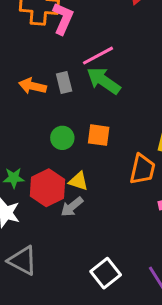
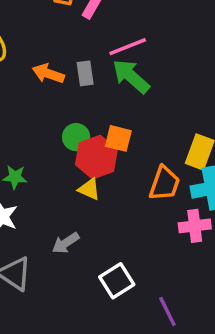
red hexagon: (47, 188) -> (96, 157), moved
gray arrow: (72, 207) -> (66, 243), moved
white square: (106, 273) -> (117, 281), moved

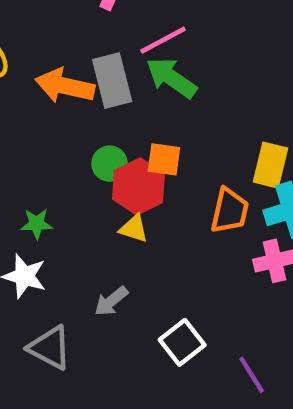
gray rectangle: (85, 73) -> (112, 81), size x1.6
orange arrow: (48, 74) -> (65, 86), size x1.4

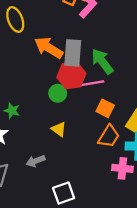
pink line: (163, 40) -> (91, 83), moved
orange square: (164, 159) -> (105, 108), moved
red hexagon: (138, 186) -> (71, 75), moved

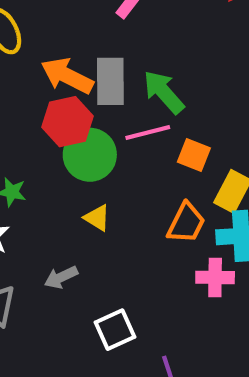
red hexagon: (71, 75) -> (68, 122), moved
green circle: (58, 93) -> (90, 155), size x1.6
orange square: (105, 108) -> (194, 155), moved

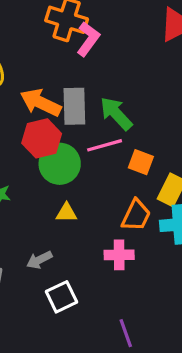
yellow triangle: (97, 218) -> (66, 213), turned -30
pink cross: (215, 277) -> (119, 255), moved
white square: (115, 330) -> (61, 297), moved

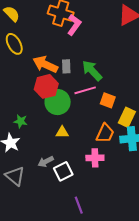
gray rectangle: (74, 106) -> (66, 66), size x0.6
white square: (61, 297) -> (63, 171), moved
purple line: (126, 333) -> (79, 205), moved

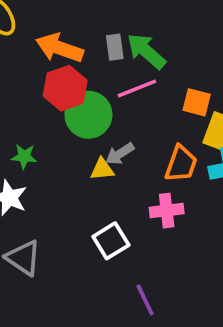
gray rectangle: (66, 66) -> (115, 47), moved
orange square: (108, 100) -> (197, 102), moved
gray arrow: (46, 162) -> (120, 154), moved

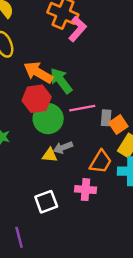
gray rectangle: (115, 47) -> (106, 118), moved
green arrow: (146, 51) -> (61, 81), moved
orange square: (197, 102) -> (118, 125), turned 30
purple line: (145, 300) -> (19, 237), moved

